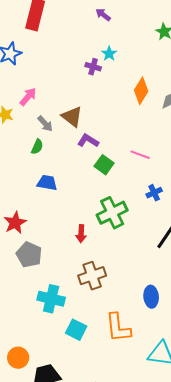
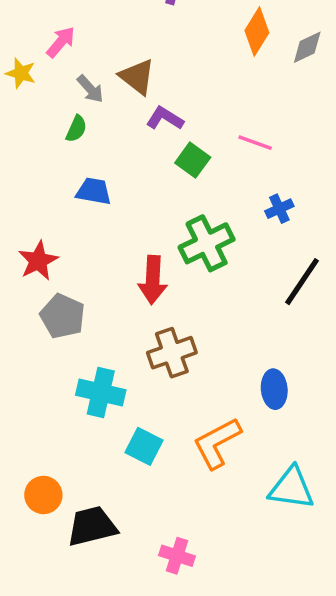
red arrow: (81, 234) -> (153, 280), size x1.5
orange L-shape: (118, 328) -> (217, 443), turned 68

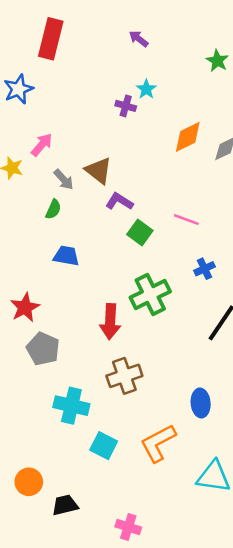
orange diamond: (257, 32) -> (188, 137), turned 32
black trapezoid: (92, 526) -> (65, 505), size x0.7

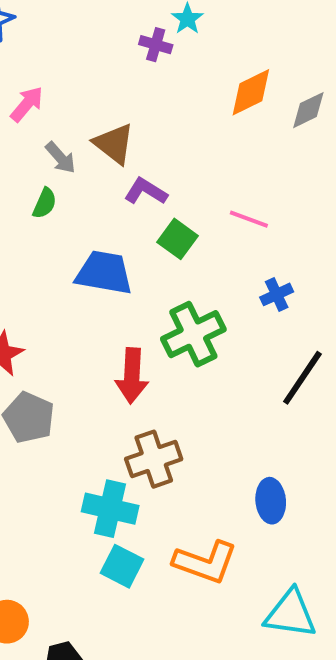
blue trapezoid: (66, 256) -> (104, 273), moved, size x1.4
cyan cross: (71, 406) -> (110, 509), moved
orange L-shape: (158, 443) -> (205, 562), turned -132

